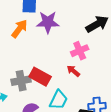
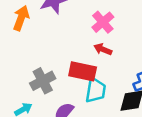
red rectangle: (40, 77) -> (83, 71), moved

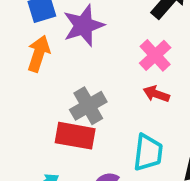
red rectangle: (83, 71) -> (75, 136), moved
gray cross: (43, 81) -> (88, 106), moved

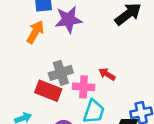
pink cross: (155, 55) -> (84, 87), moved, turned 35

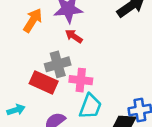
red arrow: (107, 74) -> (74, 36), moved

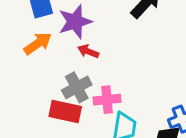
orange arrow: (33, 20) -> (38, 43), turned 35

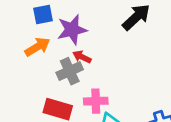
gray cross: (77, 87) -> (70, 71), moved

